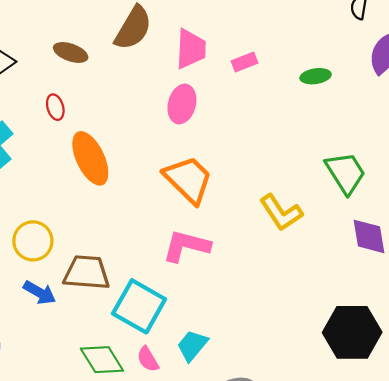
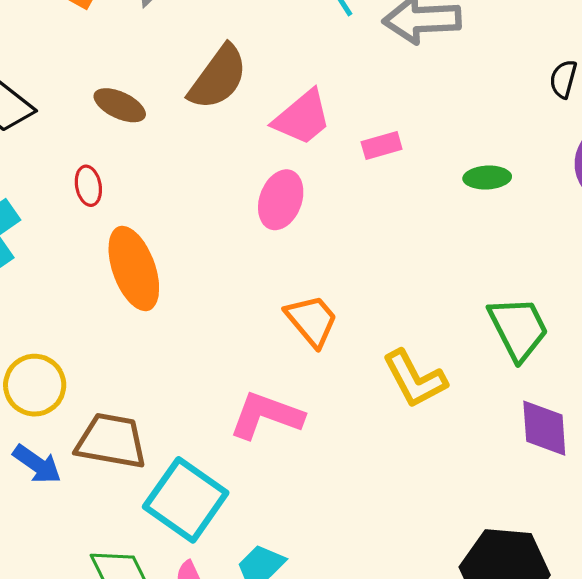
pink trapezoid: (191, 49) -> (302, 118), turned 42
orange trapezoid: (188, 180) -> (312, 320), moved, size x0.7

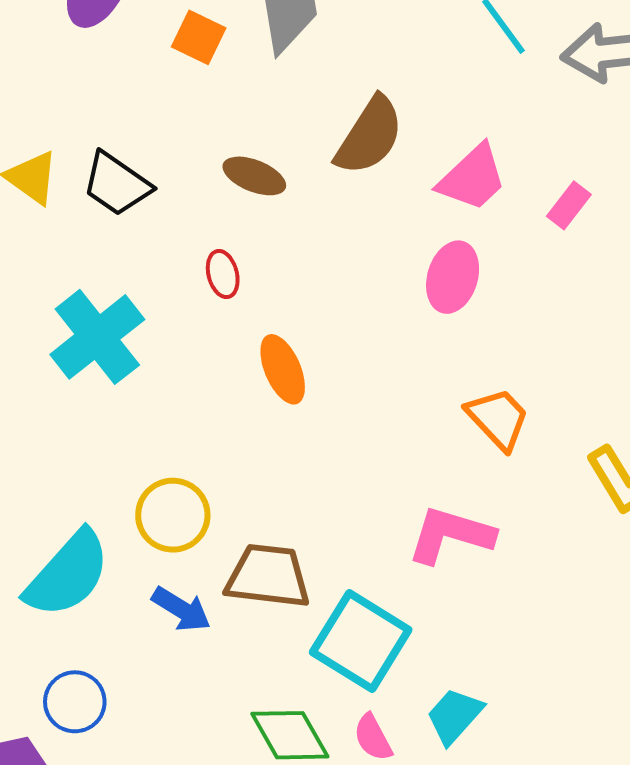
pink rectangle: (382, 146) -> (569, 205), turned -33
orange ellipse: (134, 269) -> (283, 369), size x0.7

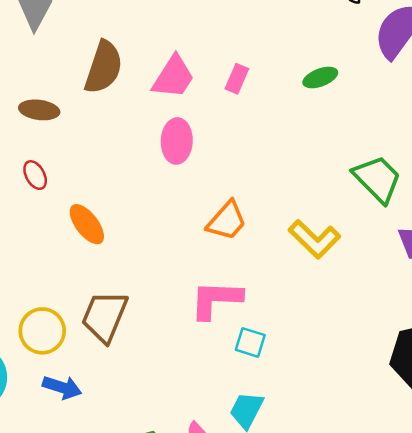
orange trapezoid: (498, 419) -> (227, 221), turned 99
brown trapezoid: (268, 576) -> (105, 316), moved, turned -60
cyan square: (361, 641) -> (250, 342), moved, size x0.5

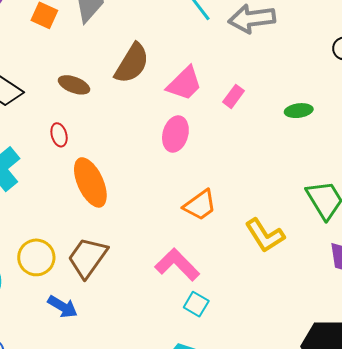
orange ellipse: (87, 224) -> (90, 182), size x1.4
pink L-shape: (216, 300) -> (177, 265), turned 30
blue arrow: (62, 387) -> (63, 307), moved

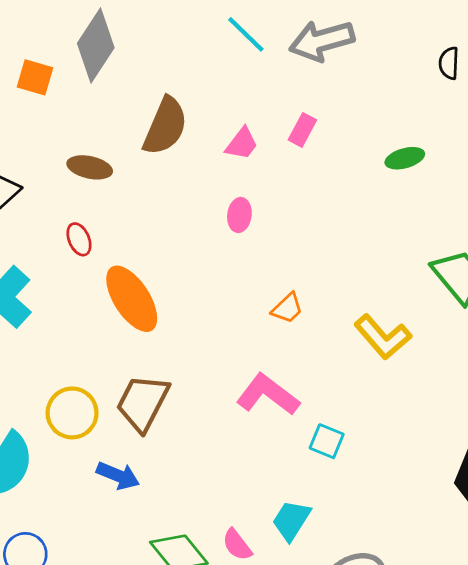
pink trapezoid: (184, 84) -> (242, 144), size x0.7
pink rectangle: (234, 96) -> (302, 130), moved
pink ellipse: (175, 134) -> (239, 215), size x0.7
orange trapezoid: (200, 205) -> (287, 308), size x0.7
cyan square: (196, 304) -> (327, 441), moved

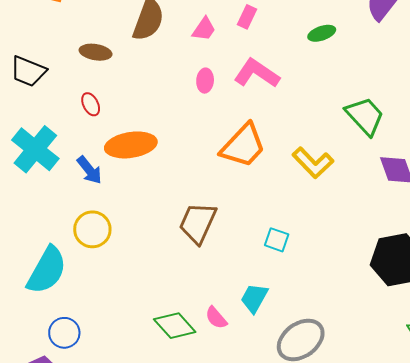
orange ellipse: (132, 299) -> (131, 145), turned -63
orange trapezoid: (287, 308) -> (243, 146), size x2.0
pink L-shape: (268, 395) -> (257, 73), moved
brown trapezoid: (143, 403) -> (198, 223), moved
blue arrow: (118, 476) -> (89, 170), moved, turned 32

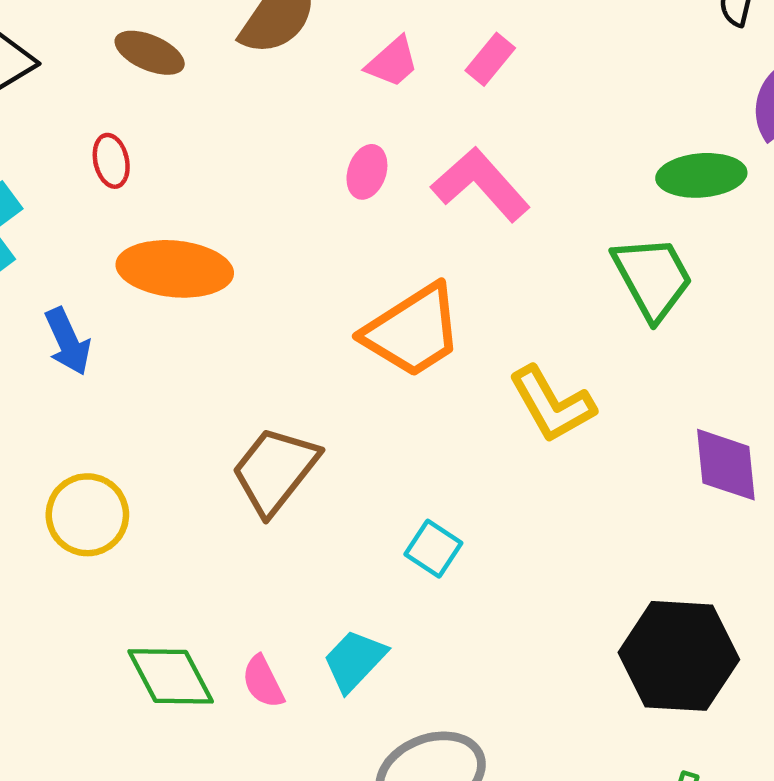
green ellipse: (322, 33) -> (701, 175), moved, size x1.4
green trapezoid: (365, 116) -> (653, 278), moved
blue arrow: (89, 170) -> (68, 341), moved
yellow circle: (92, 229) -> (87, 515), moved

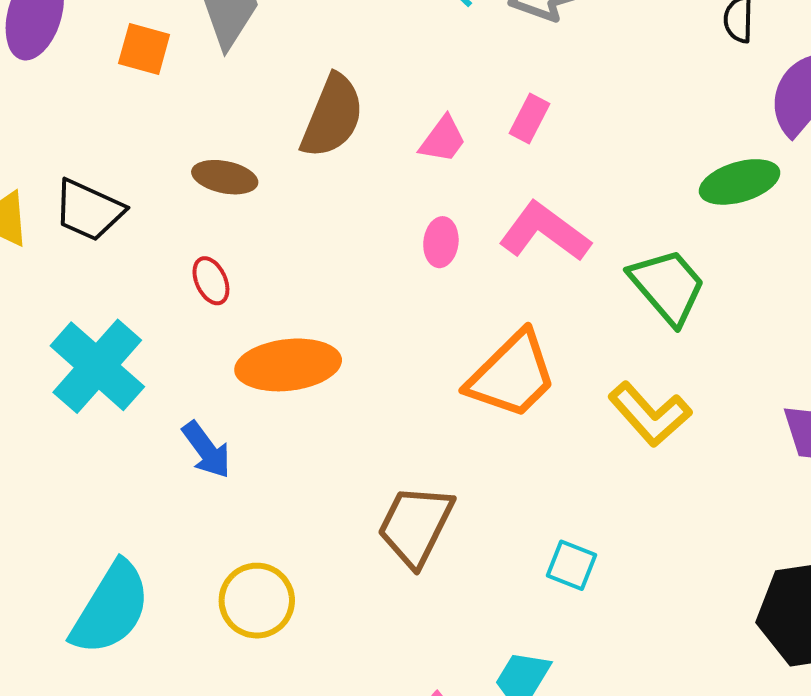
green trapezoid: (653, 278) -> (668, 286), moved

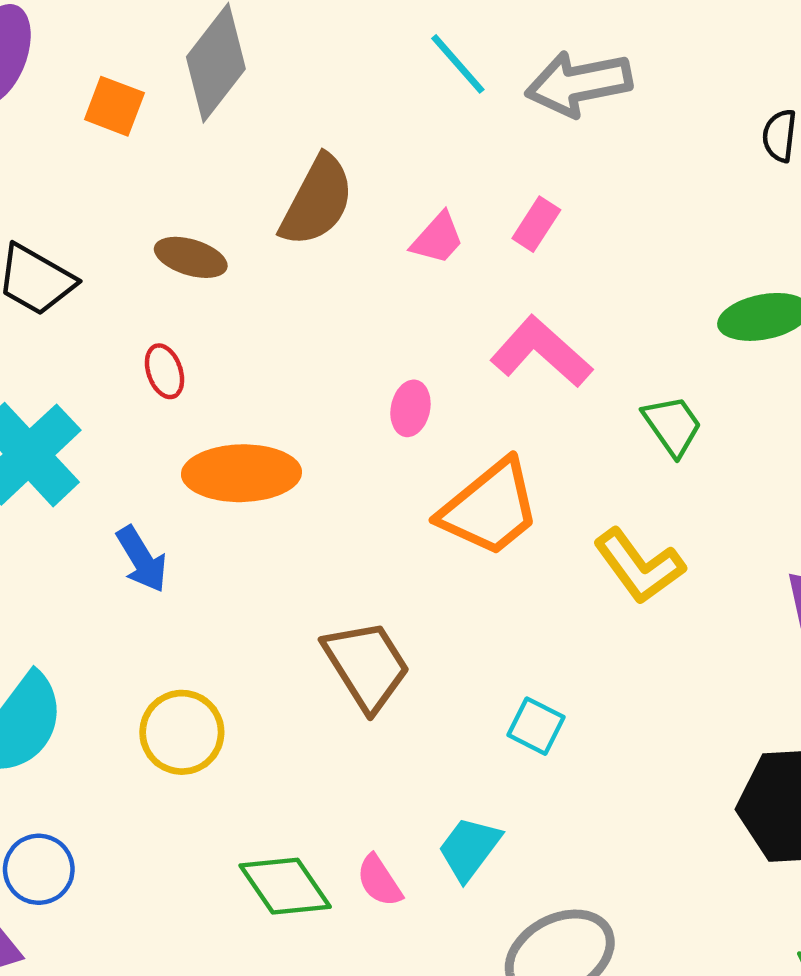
pink ellipse: (441, 242) -> (410, 408), moved
green trapezoid: (668, 286) -> (672, 425), size x0.7
brown trapezoid: (416, 526) -> (367, 665), turned 116

